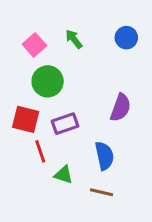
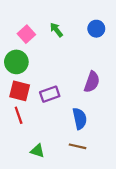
green circle: (48, 81) -> (16, 62), moved
red line: (40, 151) -> (19, 115), moved
green triangle: (64, 175) -> (37, 151), moved

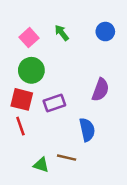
green circle: (16, 62) -> (31, 70), moved
brown line: (77, 146) -> (67, 158), moved

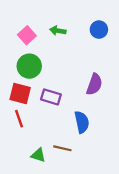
green arrow: (62, 33) -> (58, 31), turned -42
purple rectangle: (54, 103) -> (51, 97), turned 36

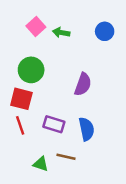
pink square: (27, 35) -> (36, 27), moved
purple semicircle: (94, 84) -> (83, 84), moved
purple rectangle: (51, 97) -> (54, 124), moved

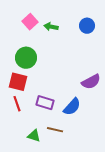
purple semicircle: (83, 84) -> (91, 82), moved, turned 42
blue semicircle: (87, 129) -> (72, 107), turned 54

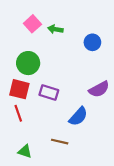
blue circle: (87, 26) -> (92, 42), moved
purple rectangle: (45, 103) -> (49, 92), moved
green triangle: (34, 136) -> (25, 151), moved

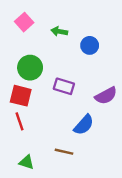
pink square: (32, 24) -> (24, 22), moved
blue circle: (92, 42) -> (90, 45), moved
purple rectangle: (49, 92) -> (64, 86), moved

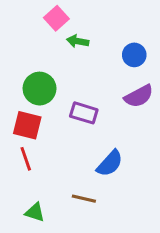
pink square: (24, 22) -> (56, 18), moved
blue circle: (90, 45) -> (134, 55), moved
purple semicircle: (106, 96) -> (139, 96), moved

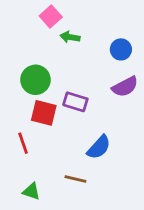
red square: (27, 125) -> (44, 113), moved

